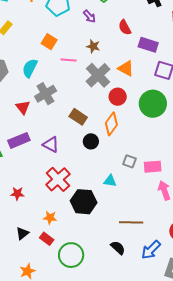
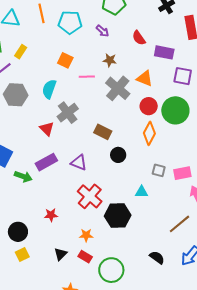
red circle: (118, 97) -> (149, 106), moved
orange diamond: (111, 124) -> (149, 133), moved
brown line: (131, 222) -> (179, 224), moved, turned -35

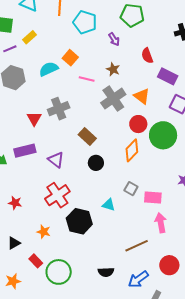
cyan semicircle: (49, 89) -> (49, 69), moved, turned 30
red rectangle: (85, 257) -> (36, 261), moved
black semicircle: (157, 257) -> (106, 272), turned 126

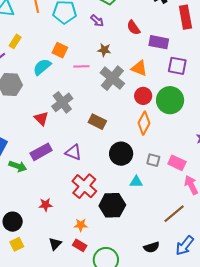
black circle: (96, 163) -> (121, 154), moved, size x1.5
pink rectangle: (153, 198) -> (177, 163), turned 36
red rectangle: (36, 261) -> (80, 245), moved

